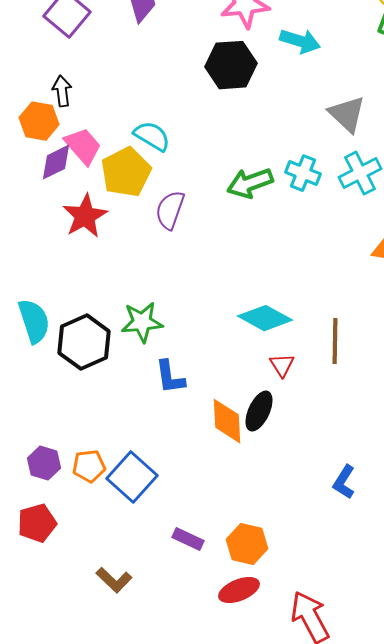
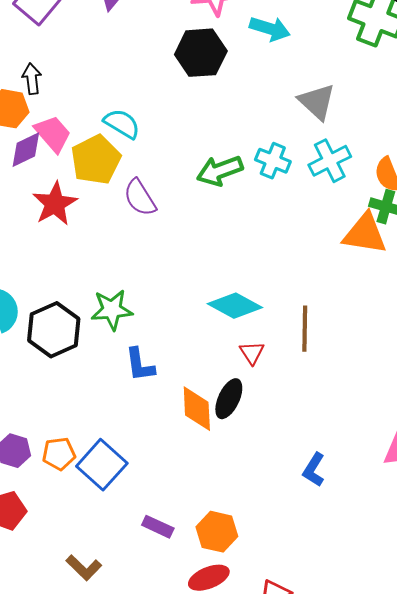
purple semicircle: (170, 210) -> (140, 198), turned -51

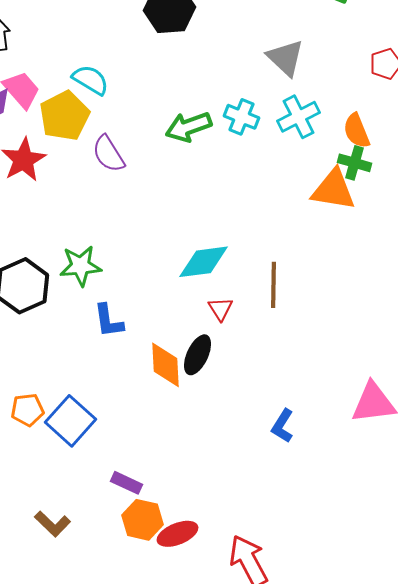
cyan diamond: (235, 306) -> (204, 262), turned -36
orange hexagon: (217, 532) -> (142, 520), moved

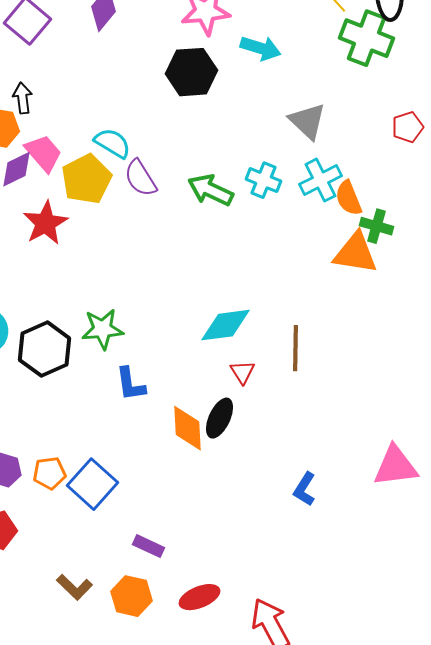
green arrow: (188, 127) -> (210, 190), turned 45
orange semicircle: (356, 131) -> (348, 198), moved
purple semicircle: (108, 154) -> (140, 178), moved
orange hexagon: (142, 520) -> (132, 596), moved

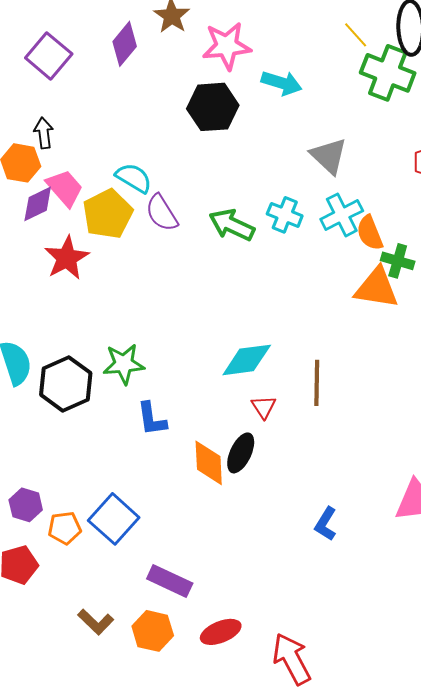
orange pentagon: (50, 473) -> (65, 528), moved
purple rectangle: (148, 546) -> (170, 581), size x1.4

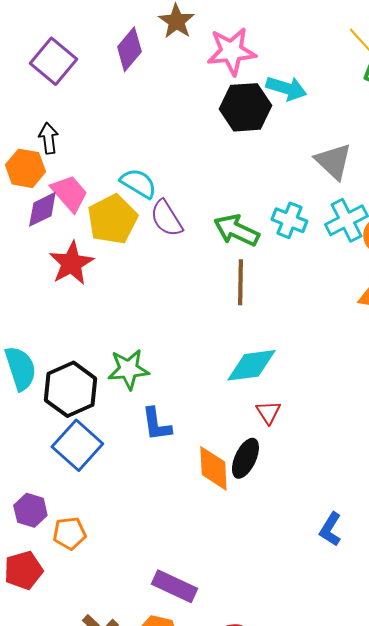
black hexagon: (213, 107) -> (245, 107), moved
brown line: (317, 383) -> (240, 282), moved
blue square: (114, 519) -> (77, 445), moved

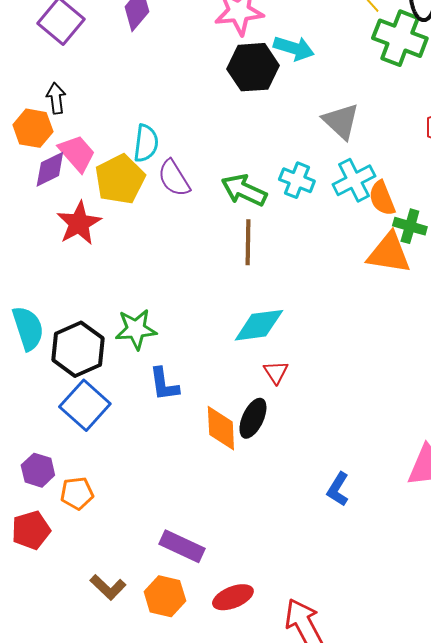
cyan semicircle: (138, 183) -> (146, 143), turned 66

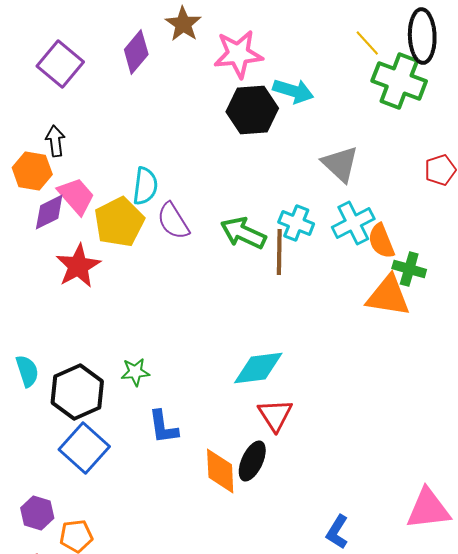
brown line: (248, 242) -> (279, 252), moved
cyan semicircle: (28, 328) -> (27, 371), size x0.7
green star: (136, 329) -> (135, 372), size x0.7
red triangle: (276, 372) -> (275, 415), size x1.4

